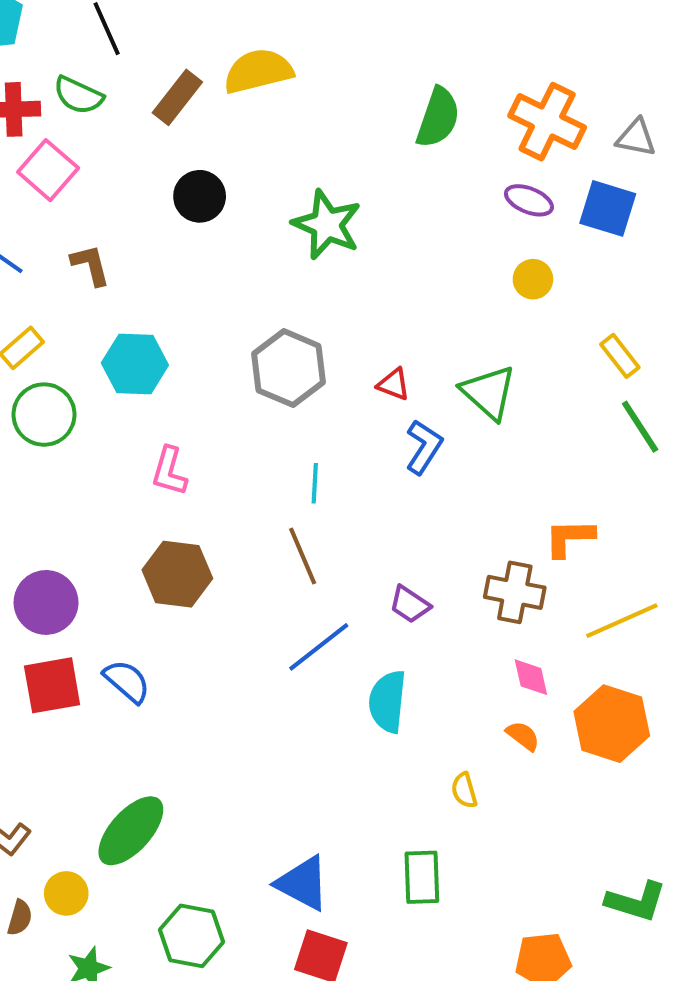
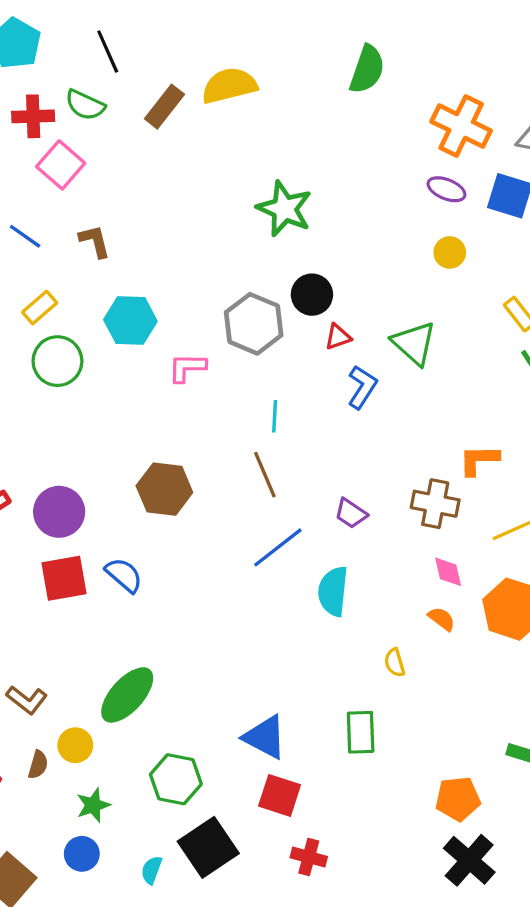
green semicircle: (438, 118) -> (367, 69), moved
black circle: (200, 196) -> (312, 295), moved
red triangle: (394, 384) -> (338, 337), turned -40
pink L-shape: (169, 471) -> (187, 368), moved, turned 75

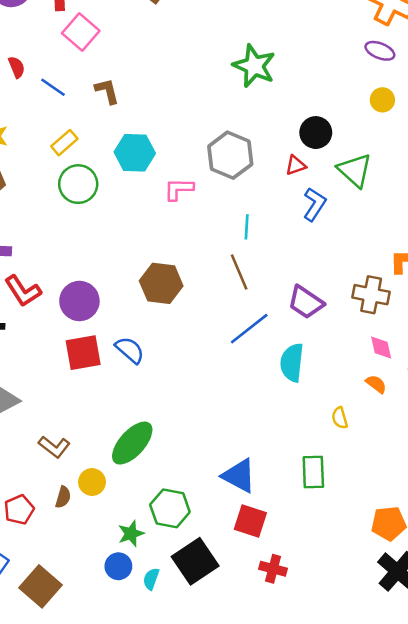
black circle: (312, 295) -> (316, 133), moved
purple trapezoid: (351, 513) -> (306, 302), size x1.4
green star: (93, 805) -> (131, 534), moved
blue circle: (82, 854) -> (118, 566), moved

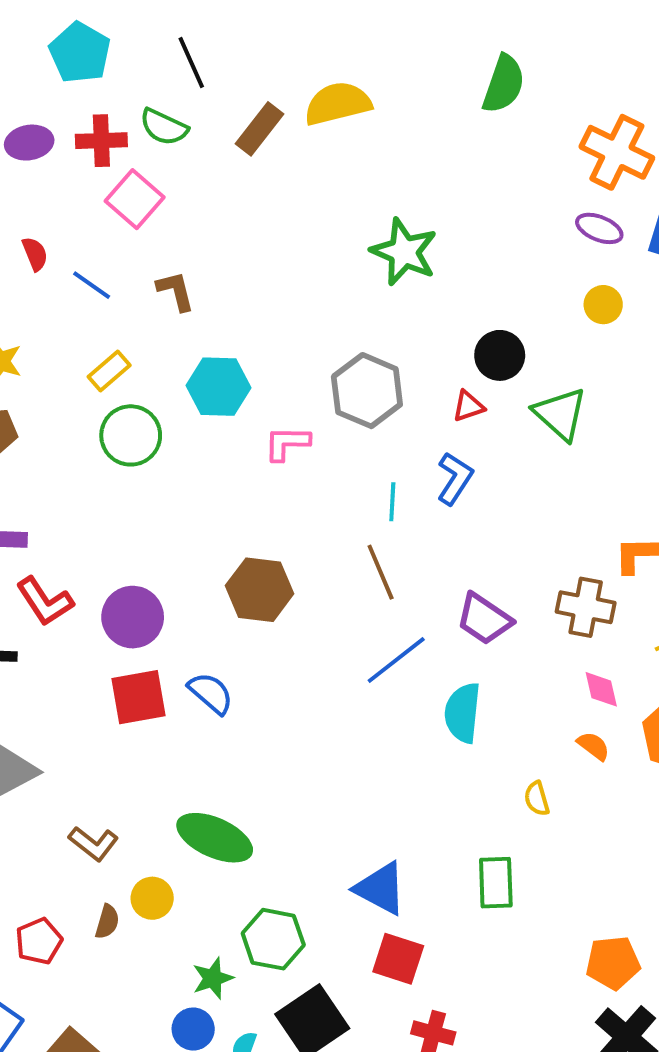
blue L-shape: (315, 204) -> (455, 478), moved
green ellipse: (132, 443) -> (215, 838), turned 72

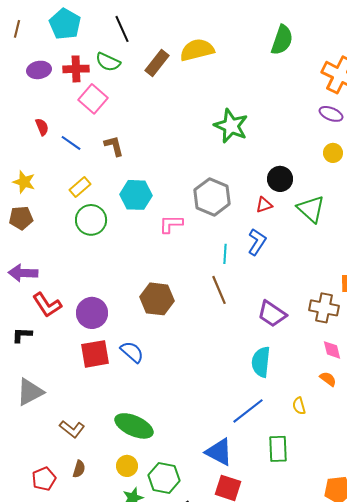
blue line: (396, 660) -> (248, 411), moved
yellow circle: (152, 898) -> (127, 466), moved

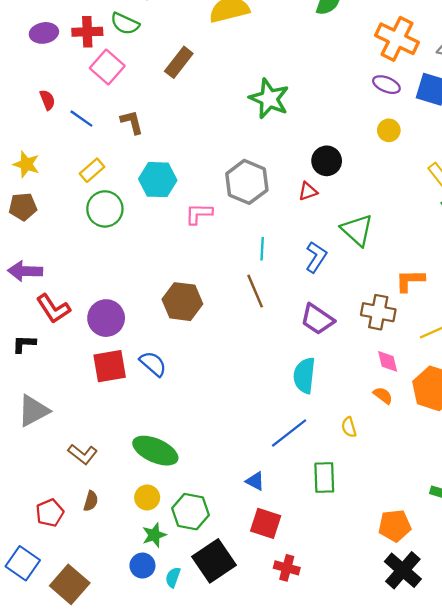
brown rectangle: (157, 63) -> (179, 62), moved
green triangle: (311, 209) -> (357, 230), moved
blue L-shape: (257, 242) -> (316, 257), moved
blue triangle: (219, 452) -> (255, 481), size x0.6

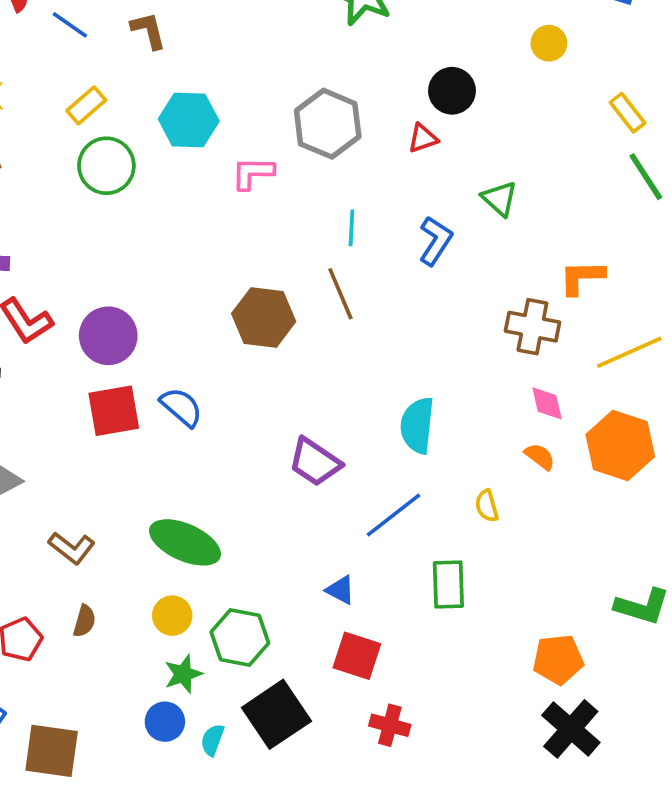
green triangle: (357, 230) -> (500, 199), size x0.7
brown hexagon: (182, 302) -> (264, 317), moved
purple trapezoid: (317, 319) -> (315, 462), moved
brown square: (70, 584) -> (52, 751), turned -33

